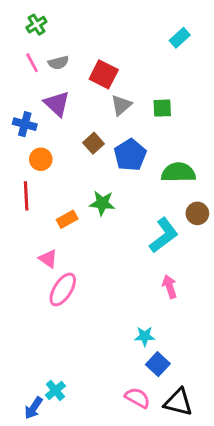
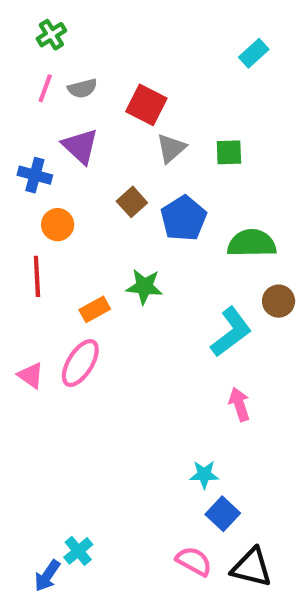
pink line: (32, 63) -> (45, 88), turned 48
pink triangle: (48, 259) -> (31, 375), moved
pink ellipse: (63, 289) -> (80, 363), moved

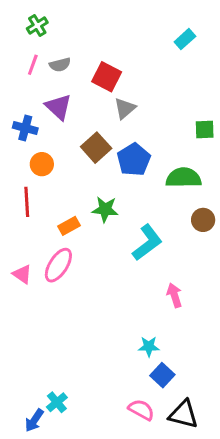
green square: (229, 152) -> (205, 129), moved
brown square: (132, 202) -> (96, 148), size x1.4
cyan L-shape: (231, 332) -> (147, 243), moved

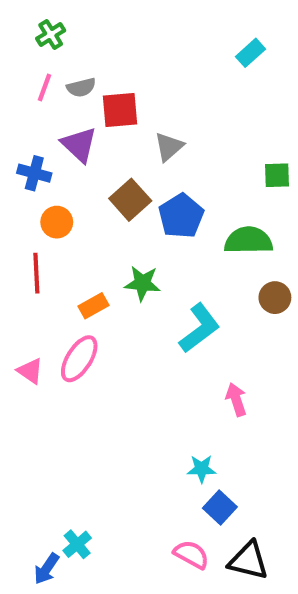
red square: (107, 77) -> (120, 110), moved, turned -32

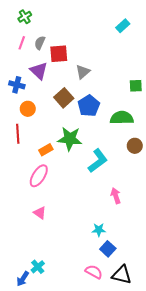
gray semicircle: (81, 88) -> (40, 43), turned 128
green star: (142, 283) -> (70, 139), size x1.4
pink triangle: (30, 371) -> (40, 213), moved

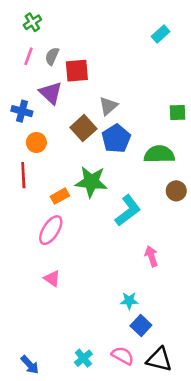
gray triangle: (83, 72) -> (108, 106), moved
cyan cross: (38, 267) -> (83, 358), moved
blue arrow: (23, 279) -> (30, 365), turned -77

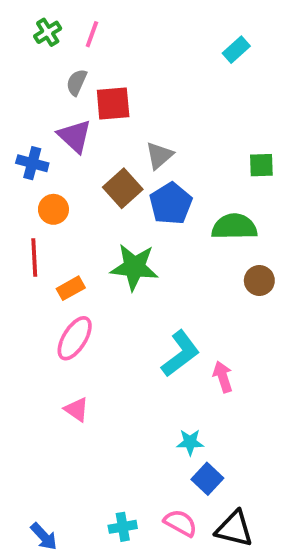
pink line: (29, 56) -> (92, 34), moved
orange rectangle: (60, 196) -> (71, 288), moved
cyan L-shape: (128, 210) -> (180, 354), moved
cyan cross: (83, 358) -> (123, 527), turned 30

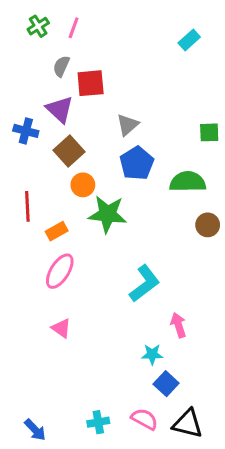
brown square: (123, 188) -> (69, 151), moved
orange circle: (53, 209) -> (83, 185), moved
pink arrow: (223, 377) -> (178, 325), moved

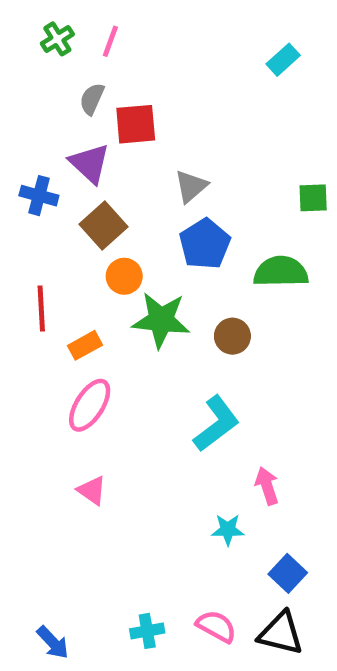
brown circle: (208, 225) -> (232, 336), moved
blue square: (166, 384) -> (288, 573), moved

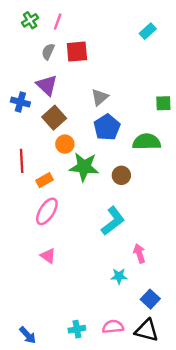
red square: (136, 124) -> (77, 52), moved
pink semicircle: (216, 626) -> (113, 327), turned -35

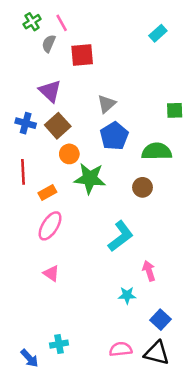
pink line: (58, 22) -> (62, 23), turned -49
gray semicircle: (48, 52) -> (49, 43), moved
blue cross: (20, 102) -> (26, 123), moved
brown circle: (121, 175) -> (143, 187), moved
cyan cross: (77, 329) -> (59, 344), moved

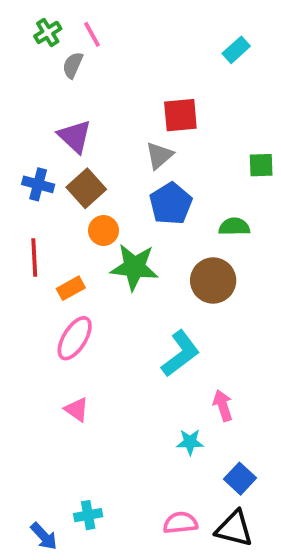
red square: (82, 55) -> (180, 115), moved
green semicircle: (157, 151) -> (234, 227), size x0.7
brown circle: (143, 187) -> (213, 281), size x1.5

